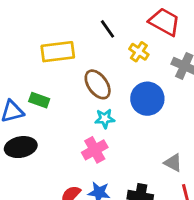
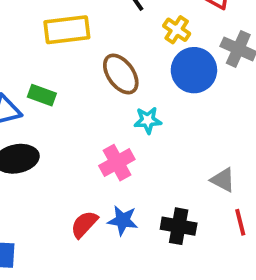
blue circle: (147, 99) -> (194, 70), moved
cyan star: (105, 119) -> (148, 120), moved

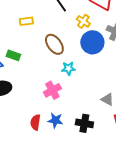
yellow rectangle: (67, 30) -> (26, 21), size x0.6
red semicircle: (84, 224) -> (35, 122), turned -35

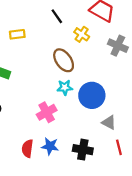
blue circle: (92, 42) -> (92, 95), moved
brown ellipse: (54, 44) -> (64, 60), moved

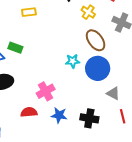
brown ellipse: (64, 60) -> (96, 40), moved
pink cross: (47, 112) -> (46, 91), moved
red semicircle: (27, 148) -> (29, 112), moved, turned 77

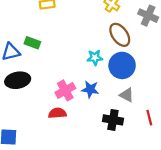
gray triangle: (113, 93) -> (127, 95), moved
red semicircle: (29, 112) -> (57, 113), moved
blue star: (59, 115) -> (90, 89), moved

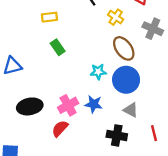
green rectangle: (32, 43) -> (58, 47), moved, turned 35
black ellipse: (18, 80) -> (30, 106), moved
red semicircle: (57, 113) -> (60, 129), turned -42

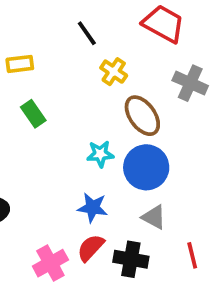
yellow cross: (116, 17) -> (114, 72), moved
pink cross: (68, 105) -> (50, 263), moved
red semicircle: (60, 129) -> (91, 248), moved

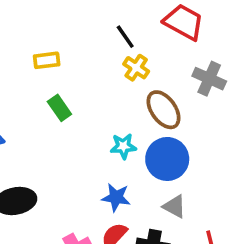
black line: (87, 33) -> (125, 37), moved

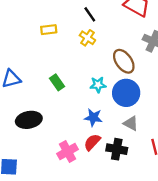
black line: (125, 37) -> (90, 14), moved
yellow cross: (136, 68) -> (87, 38), moved
green rectangle: (59, 108) -> (57, 82), moved

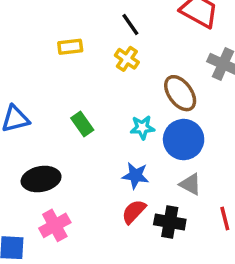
pink cross: (68, 151) -> (55, 225), moved

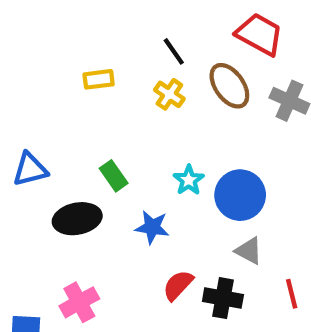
brown ellipse: (180, 93) -> (229, 86), moved
cyan star: (142, 128) -> (189, 180), turned -30
blue star: (135, 176) -> (152, 227), moved
black ellipse: (41, 179) -> (77, 219), moved

